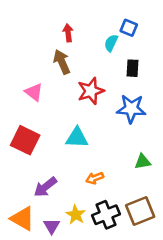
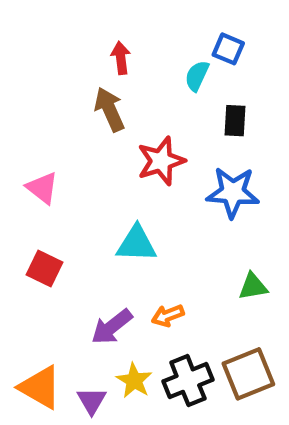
pink triangle: (34, 92) -> (42, 188), moved
red square: (25, 140) -> (45, 269), moved, size x0.7
purple arrow: (45, 187) -> (112, 327), moved

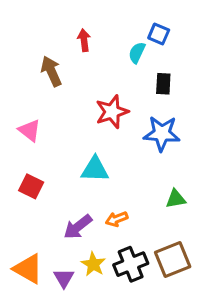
brown arrow: (110, 109) -> (51, 71), moved

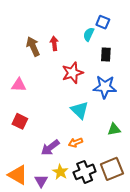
red arrow: (84, 40) -> (54, 43), moved
pink triangle: (30, 130) -> (19, 85), turned -35
cyan triangle: (95, 169) -> (80, 110), moved, turned 42

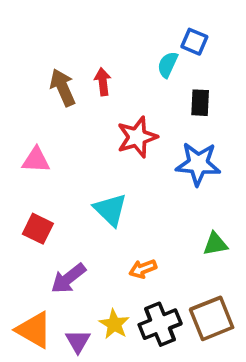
cyan triangle: (80, 110) -> (110, 210), moved
purple arrow: (50, 148) -> (68, 278), moved

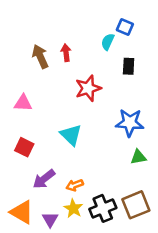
blue star: (198, 164) -> (130, 123), moved
orange arrow: (143, 269) -> (75, 185), moved

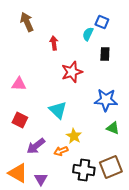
brown arrow: (40, 56) -> (27, 22), moved
green triangle: (138, 157) -> (113, 128), turned 32
yellow star: (73, 208) -> (74, 136), moved
black cross: (103, 208) -> (84, 170), turned 30

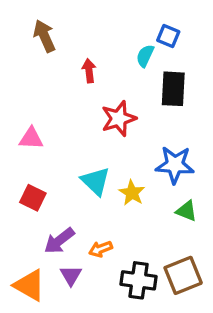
black rectangle: (105, 54) -> (173, 89), size x1.5
yellow star: (74, 136) -> (132, 193), moved
purple triangle: (41, 179) -> (71, 275), moved

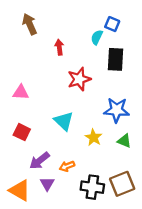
yellow star: (132, 193) -> (93, 138), moved

